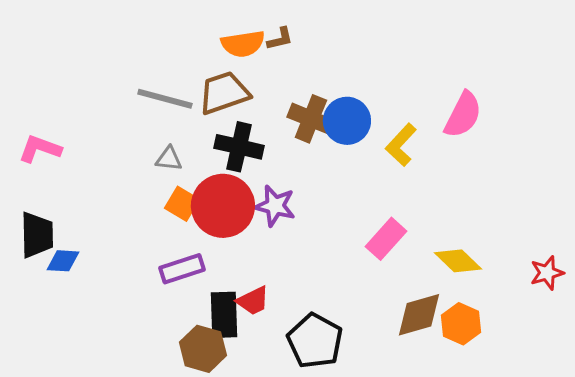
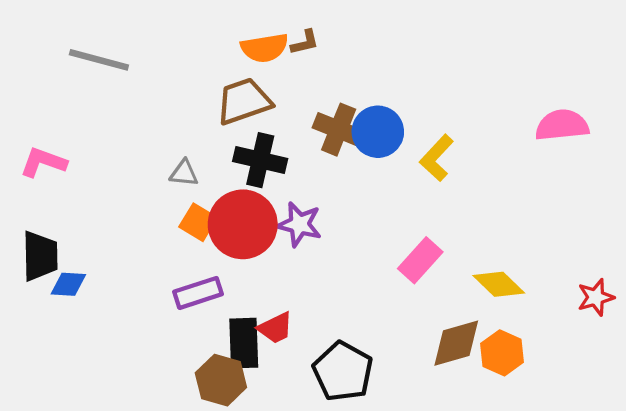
gray line: (165, 99) -> (99, 60), moved
pink semicircle: (463, 115) -> (562, 125), moved, turned -123

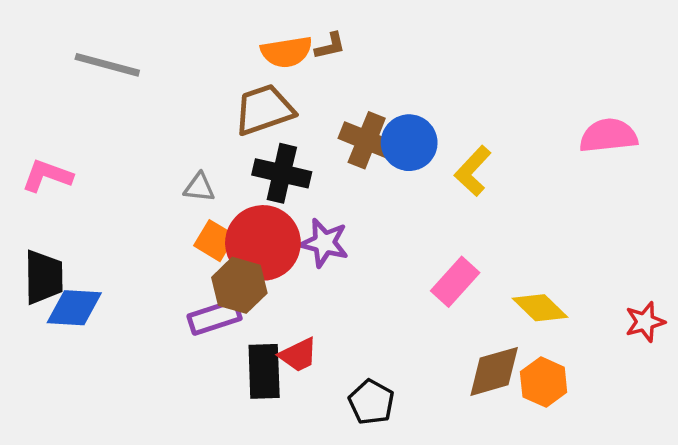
blue diamond: (68, 284) -> (74, 308), size x1.4
black pentagon: (343, 371) -> (371, 402), size x0.7
brown hexagon: (221, 380) -> (239, 285), moved

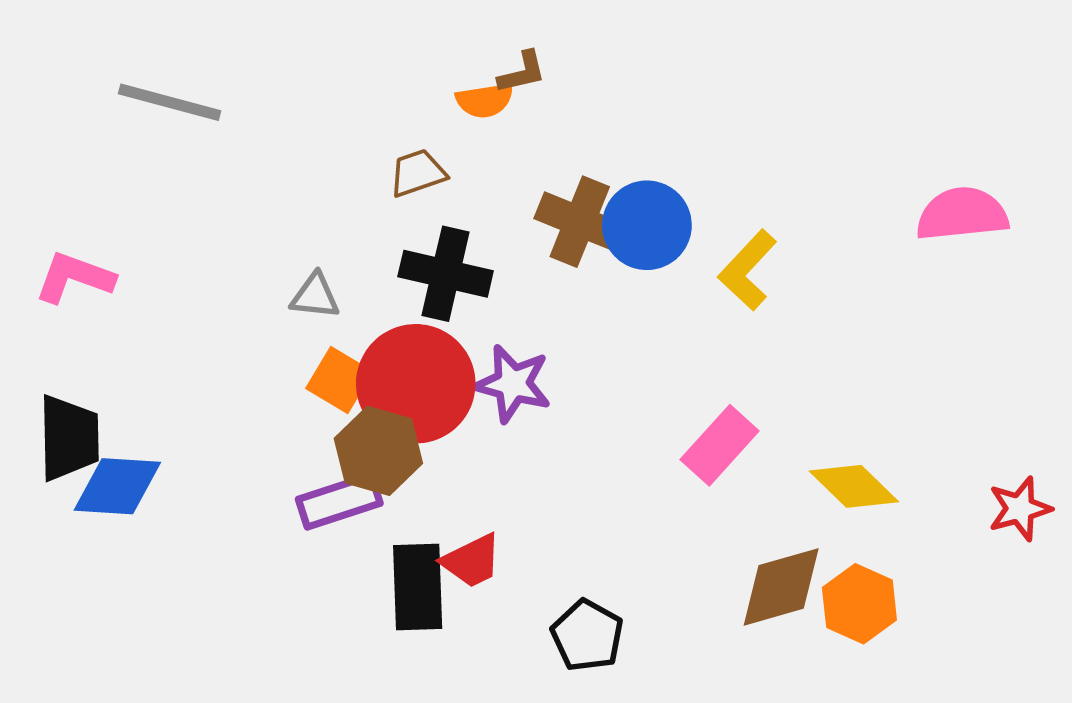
orange semicircle: (287, 52) -> (485, 100), moved, size x0.7
brown trapezoid: (264, 110) -> (418, 173), size x0.6

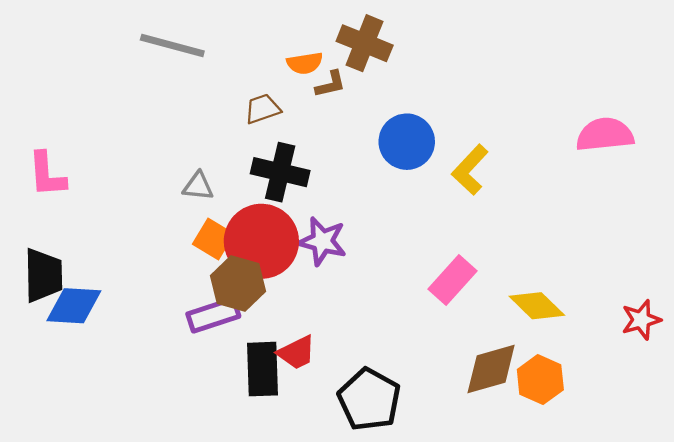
brown L-shape: (522, 72) -> (331, 84), moved
gray line: (170, 102) -> (172, 46), moved
brown cross: (580, 222) -> (365, 43), moved
pink L-shape: (74, 277) -> (47, 174), turned -114
black pentagon: (587, 635) -> (369, 400), size x1.4

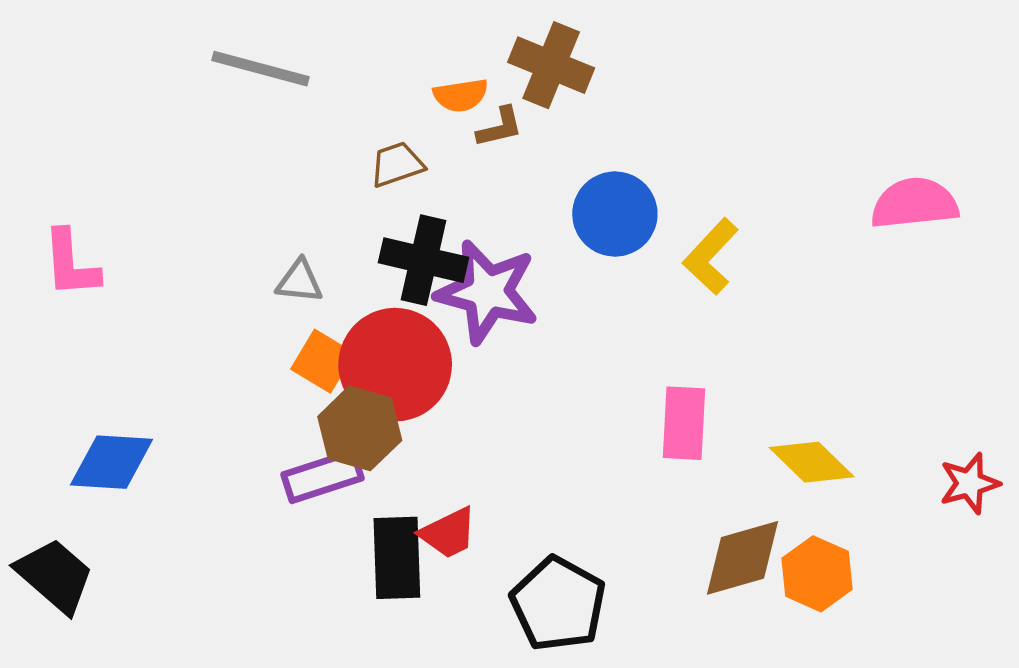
purple star: (322, 241) -> (487, 292), moved, size x1.4
black trapezoid: (43, 275) -> (55, 576), moved, turned -48
pink rectangle: (452, 280) -> (684, 423), turned -39

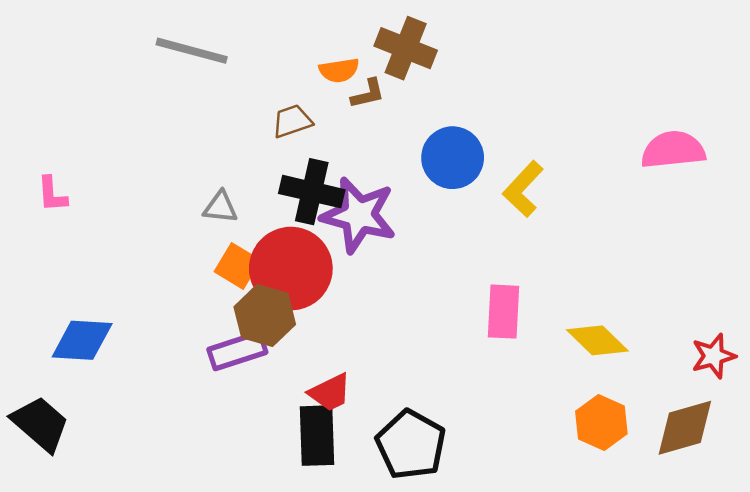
pink L-shape: (71, 264) -> (52, 194), size x0.7
black rectangle: (397, 558) -> (317, 436), moved
brown diamond: (743, 558) -> (685, 428), moved

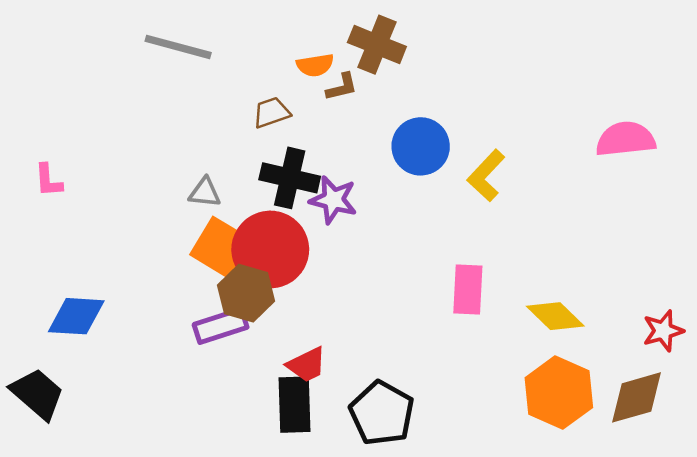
purple star: (359, 215) -> (333, 200), size x0.7
orange square: (237, 266) -> (221, 247), size x1.4
orange hexagon: (601, 423) -> (559, 393), size x1.4

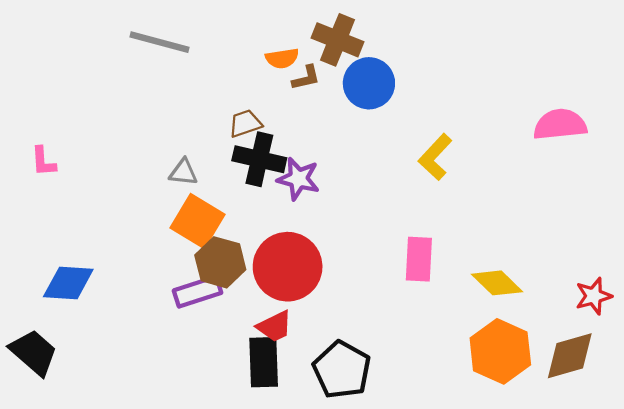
brown trapezoid: (271, 112) -> (245, 123), moved
blue circle: (421, 146) -> (369, 83), moved
red circle: (270, 249) -> (288, 267), moved

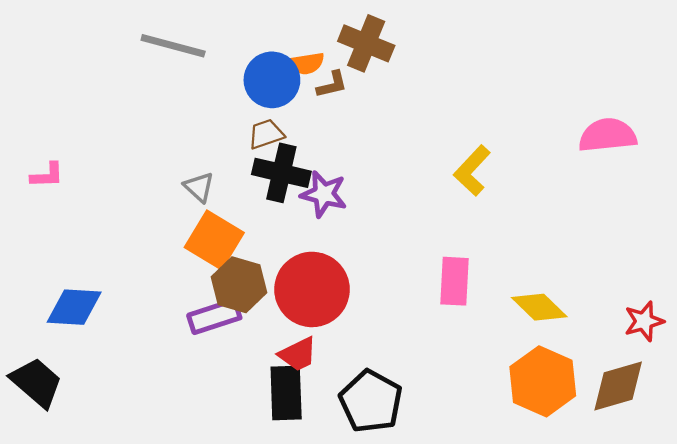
blue circle: (369, 83) -> (272, 80), moved
pink L-shape: (43, 161) -> (47, 175), turned -88
gray triangle: (183, 172) -> (199, 187), turned 36

